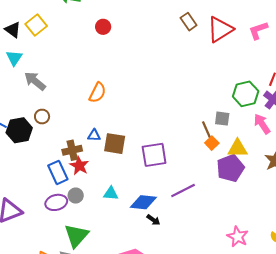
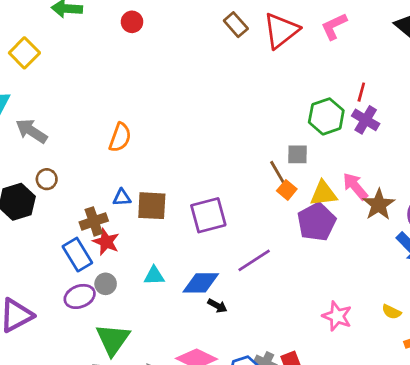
red circle: (103, 27) -> (132, 22), moved
pink arrow: (262, 124) -> (355, 186), moved

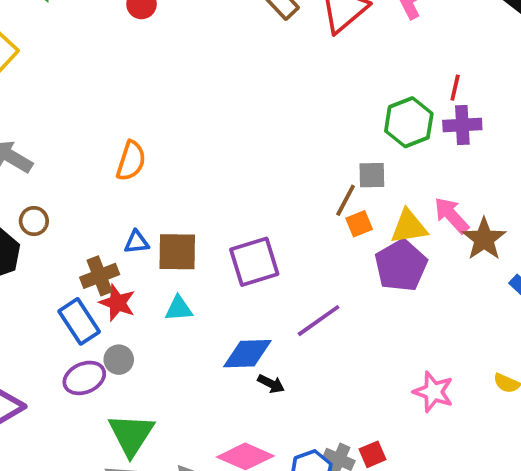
purple cross: (366, 120) -> (462, 125), turned -32
brown line: (277, 172) -> (346, 200), turned 60
orange square: (287, 190) -> (359, 224), turned 30
cyan triangle: (154, 276) -> (179, 309), moved

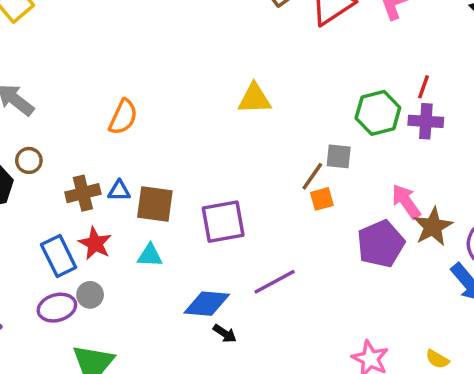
yellow triangle: (409, 227) -> (254, 99), moved
purple pentagon: (401, 266) -> (381, 244), moved
brown cross: (100, 276) -> (83, 193), moved

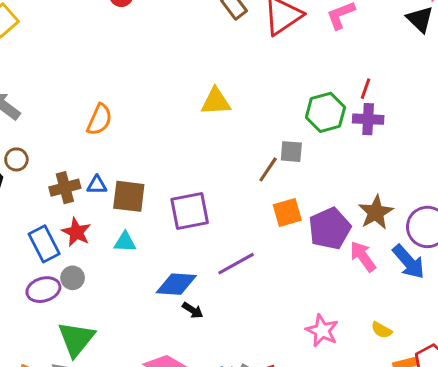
orange square: (322, 199) -> (287, 213), moved, size x1.4
pink arrow: (406, 202) -> (363, 256), moved

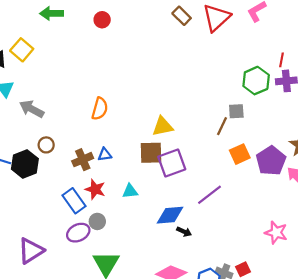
yellow triangle: (216, 102) -> (163, 126), moved
brown square: (129, 196) -> (151, 153), moved

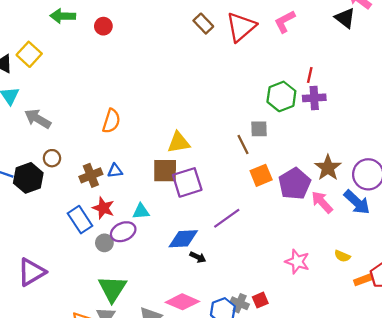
red circle: (102, 20) -> (103, 26), moved
brown line: (222, 126) -> (243, 144), turned -54
purple ellipse: (78, 233) -> (123, 232), moved

